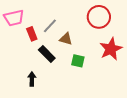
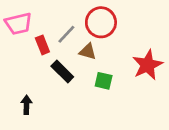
red circle: (99, 17) -> (101, 22), moved
black arrow: (32, 79) -> (26, 105), moved

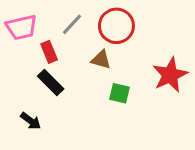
gray line: (66, 34) -> (72, 24), moved
black rectangle: (62, 72) -> (51, 83), moved
black arrow: (26, 105) -> (31, 121), turned 126

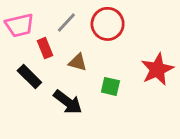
brown triangle: (101, 60) -> (78, 62), moved
black rectangle: (51, 83) -> (29, 76), moved
black arrow: (31, 121) -> (68, 102), moved, size x1.5

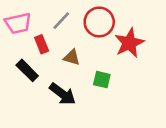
red star: (157, 69) -> (129, 43), moved

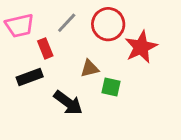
brown triangle: (72, 57) -> (90, 68), moved, turned -30
black rectangle: (27, 70) -> (30, 77), turned -65

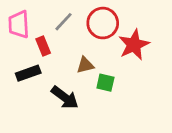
pink trapezoid: (20, 26) -> (19, 24), turned 100

